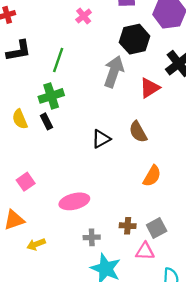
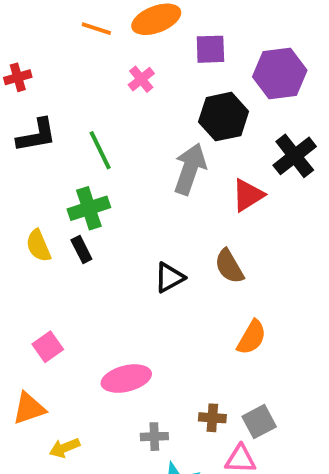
green line: (58, 60) -> (100, 150), turned -45

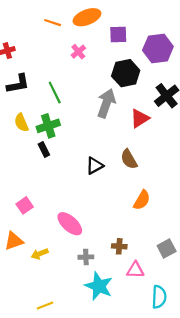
yellow semicircle: (38, 246) -> (21, 123), moved
pink ellipse: (126, 379) -> (70, 224), turned 56
gray square: (259, 422) -> (167, 248), moved
yellow arrow: (65, 448) -> (40, 254), moved

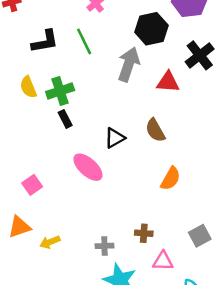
black L-shape: (18, 84) -> (45, 41), moved
green line: (55, 93) -> (84, 41), moved
red triangle: (140, 118) -> (168, 82), turned 36
black rectangle: (44, 150) -> (65, 119), moved
pink ellipse: (70, 224) -> (88, 167), moved

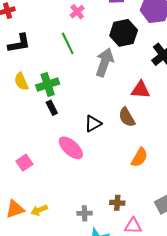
black L-shape: (45, 41) -> (19, 43), moved
red triangle: (168, 82) -> (140, 90), moved
orange triangle: (19, 227) -> (15, 209), moved

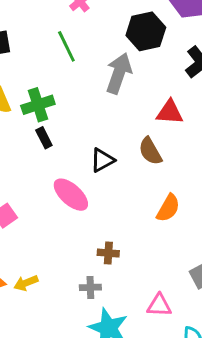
brown cross: (117, 203) -> (108, 253), moved

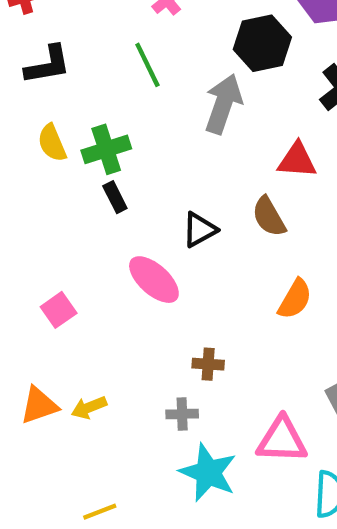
pink triangle: (159, 305) -> (282, 440), size x1.4

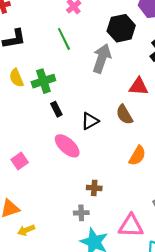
black rectangle: (115, 197) -> (56, 109), moved
yellow arrow: (89, 407) -> (26, 230), moved

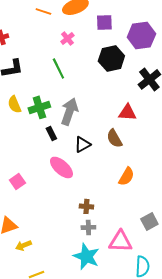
gray arrow: (102, 58) -> (69, 111), moved
gray cross: (81, 213) -> (88, 227), moved

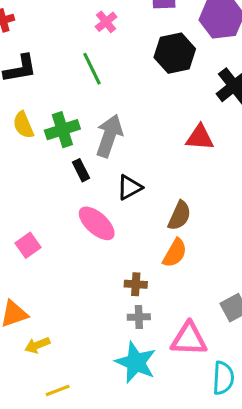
brown semicircle: (114, 138) -> (179, 216), moved, turned -126
orange semicircle: (126, 176) -> (175, 253), moved

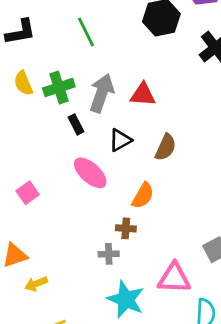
red triangle: (200, 137) -> (143, 95), moved
brown semicircle: (179, 216) -> (166, 147), moved
orange semicircle: (175, 253) -> (143, 196), moved
gray cross: (139, 317) -> (109, 254), moved

